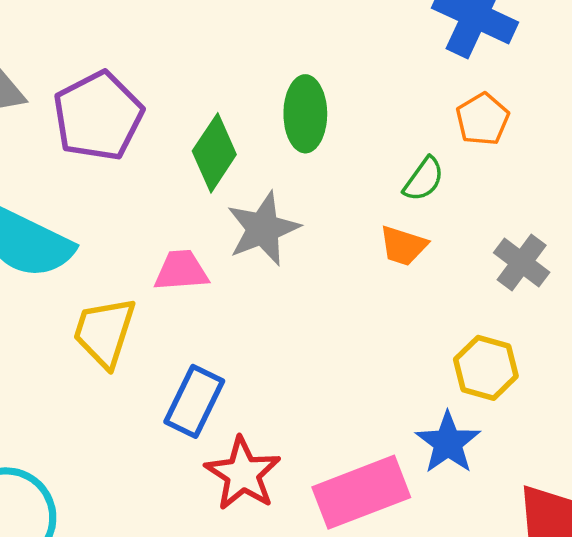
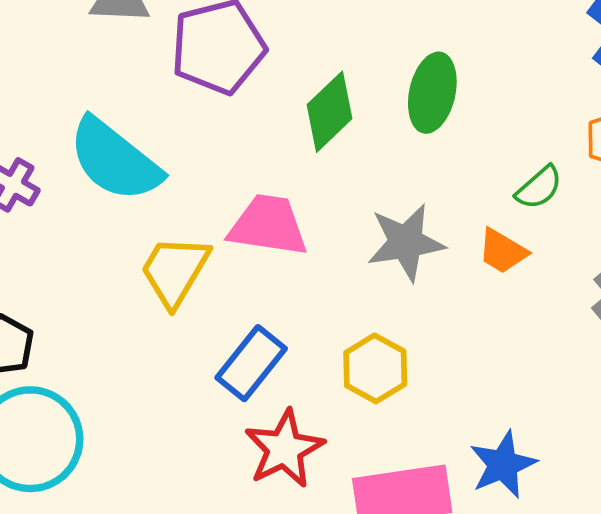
gray star: (263, 229) -> (406, 242), moved
pink trapezoid: (181, 271) -> (268, 225), size x1.4
yellow hexagon: (486, 368) -> (375, 368), moved

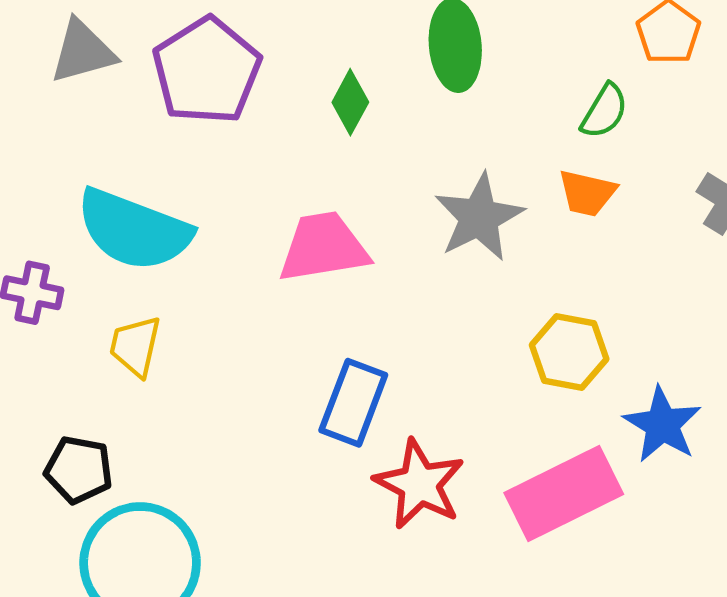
green diamond: (330, 112) -> (350, 102), size x0.7
yellow trapezoid: (175, 271) -> (135, 346), moved, size x0.7
yellow hexagon: (375, 368) -> (569, 352), moved

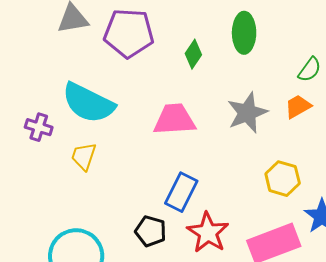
purple pentagon: (207, 71) -> (129, 33), turned 30
orange trapezoid: (587, 193) -> (298, 106), turned 132
black pentagon: (79, 470) -> (151, 231), moved

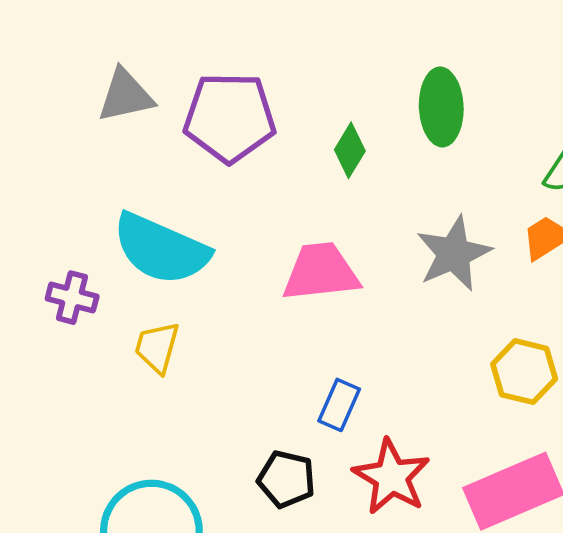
blue rectangle: (181, 192) -> (339, 405), size x0.7

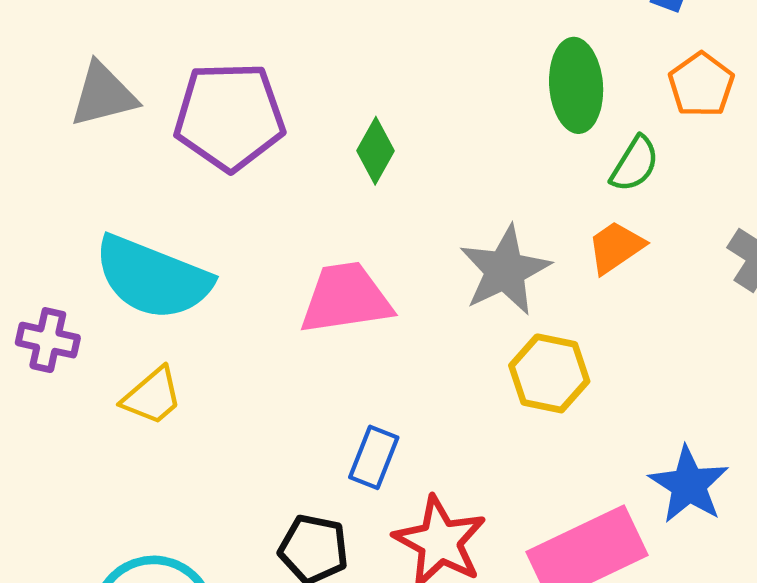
green ellipse: (441, 107) -> (576, 85), moved
yellow trapezoid: (157, 347) -> (152, 396), turned -144
yellow hexagon: (524, 372) -> (549, 373), moved

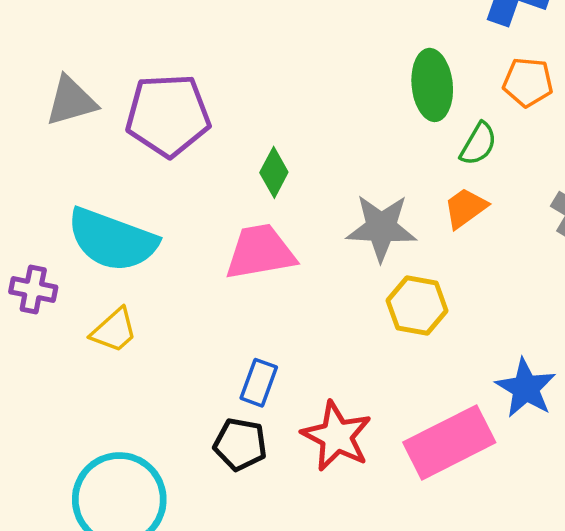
orange pentagon: (701, 85) -> (528, 82), turned -30
green diamond: (375, 151) -> (274, 172), moved
gray star: (505, 270) -> (381, 228), turned 30
blue rectangle: (374, 457) -> (259, 383), moved

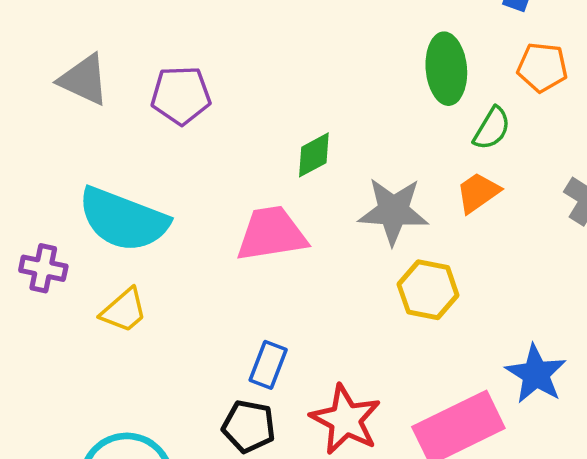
gray triangle: (71, 101) -> (84, 80), turned 40
purple pentagon: (168, 115) -> (181, 95), size x0.7
green diamond: (274, 172) -> (314, 155), moved, turned 33

